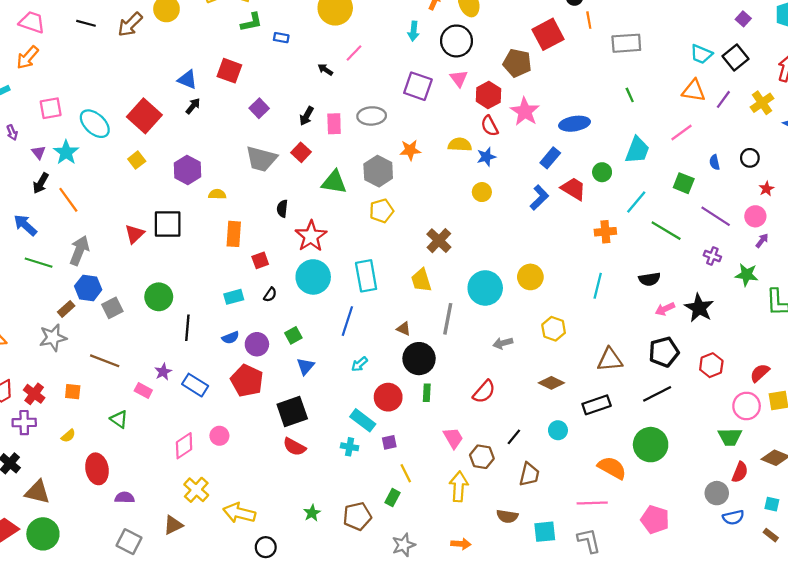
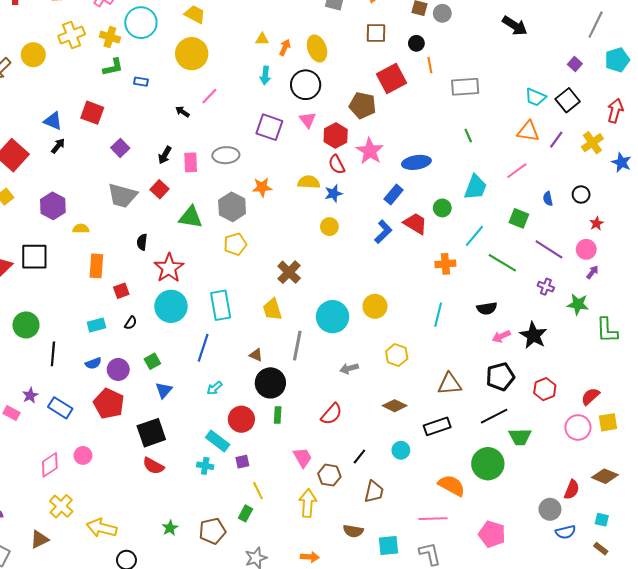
green trapezoid: (730, 437) -> (520, 437), moved

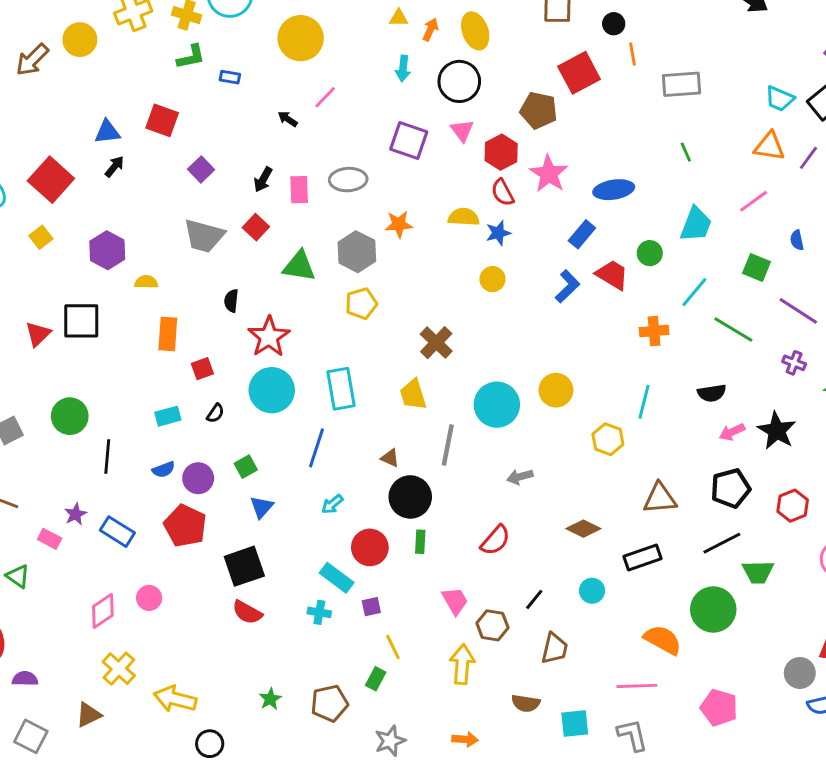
blue triangle: (53, 121) -> (107, 132), turned -30
yellow hexagon: (397, 355) -> (608, 439), moved

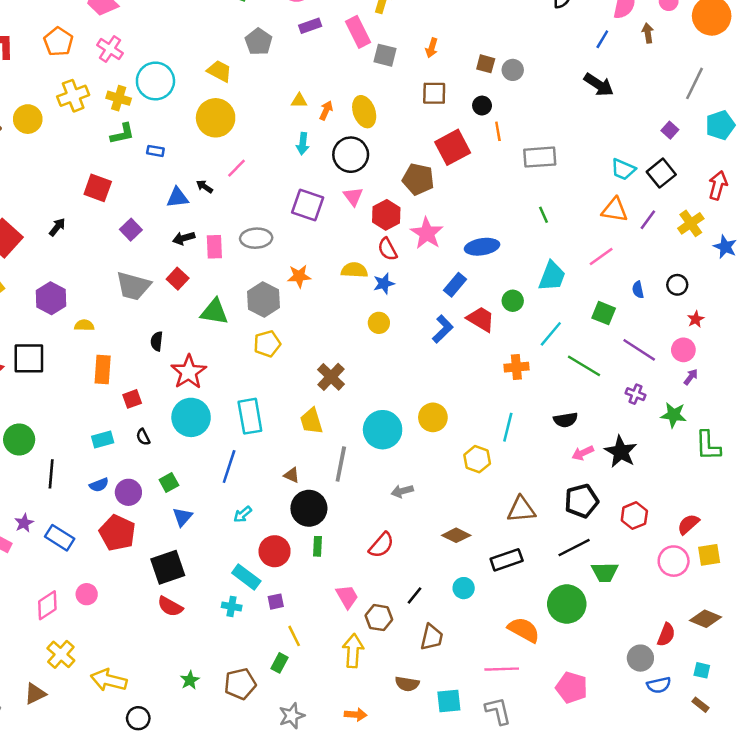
blue triangle: (107, 132) -> (178, 198), moved
black arrow: (263, 180) -> (184, 238), turned 45
black semicircle: (215, 413) -> (143, 437), turned 119

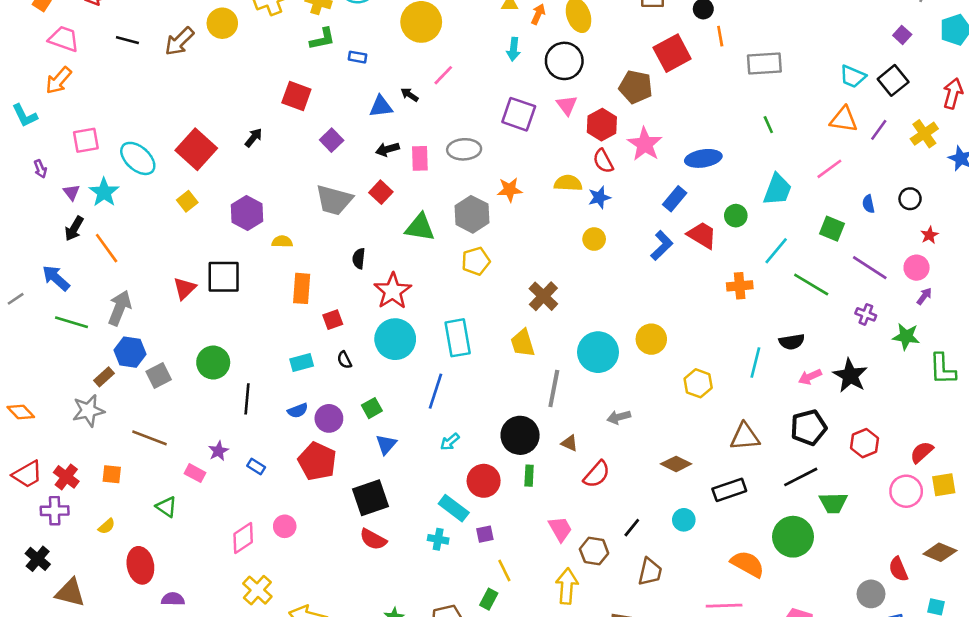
cyan line: (508, 427) -> (755, 363), moved
brown triangle: (292, 475) -> (569, 443), moved
blue rectangle: (60, 538) -> (256, 467), size x0.6
red semicircle: (666, 635) -> (898, 569), turned 135

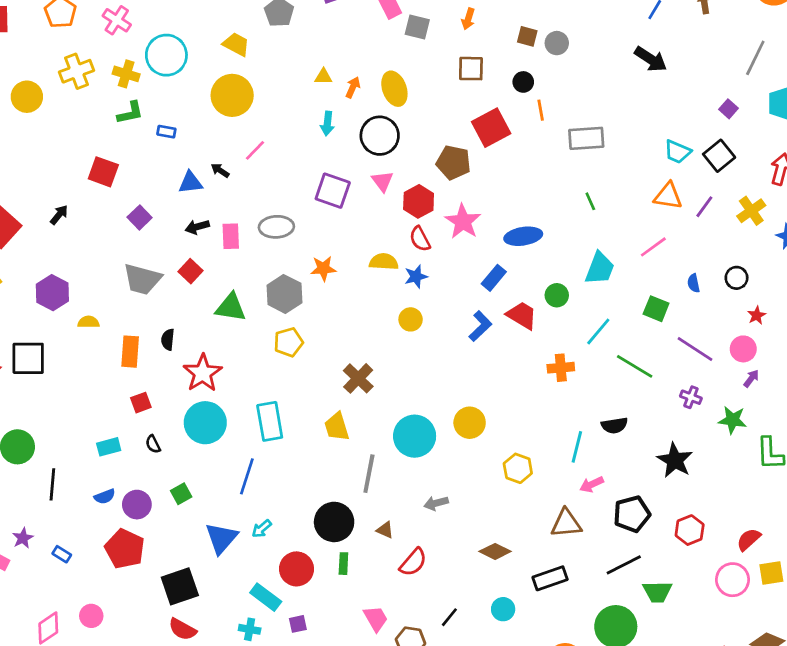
orange rectangle: (302, 288) -> (130, 352), moved
pink arrow: (810, 377) -> (592, 484), moved
blue triangle: (386, 444) -> (221, 538), moved, size x1.5

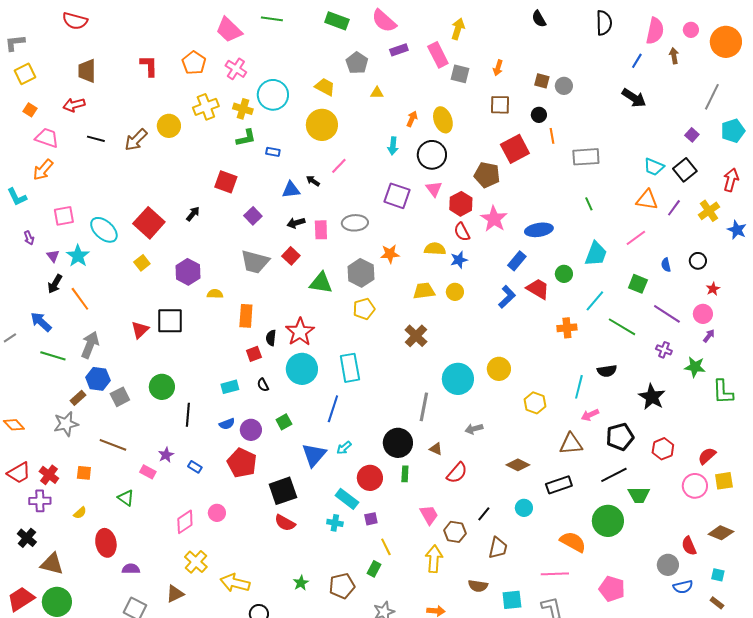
yellow triangle: (323, 77) -> (377, 93), moved
black semicircle: (168, 340) -> (271, 338), moved
yellow trapezoid: (337, 427) -> (424, 291), moved, turned 100

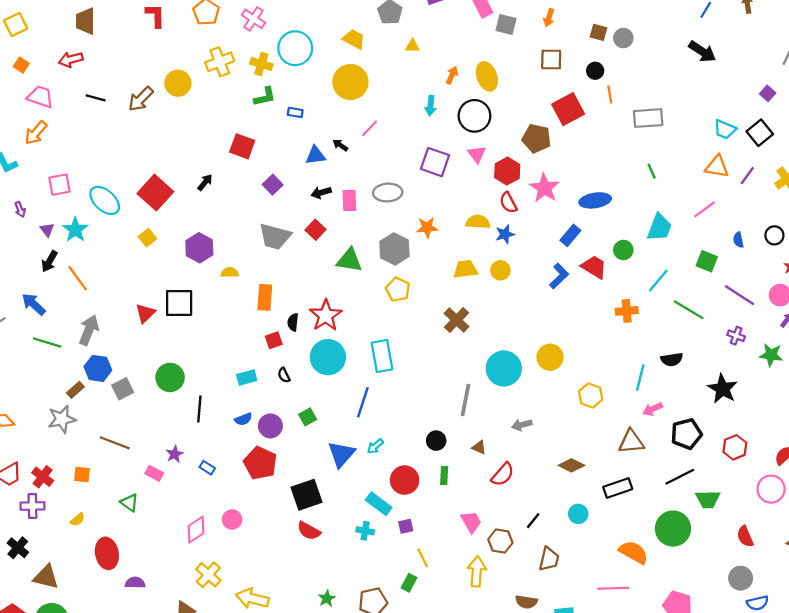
yellow pentagon: (364, 309) -> (398, 289), turned -30
black circle: (398, 443) -> (436, 441), size x0.6
red semicircle: (689, 546) -> (745, 536), moved

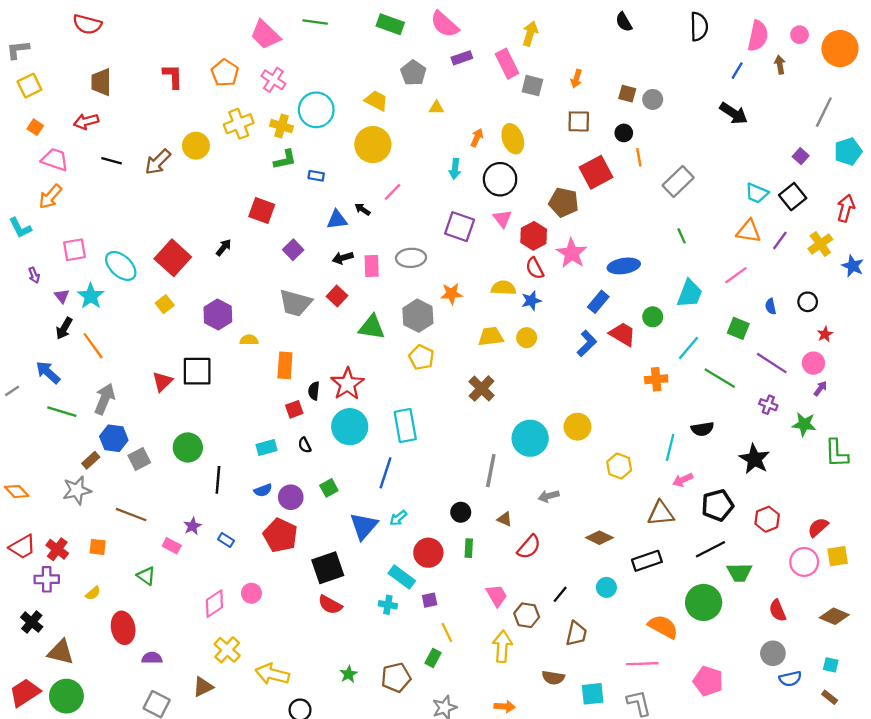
gray rectangle: (648, 118) -> (678, 182), turned -40

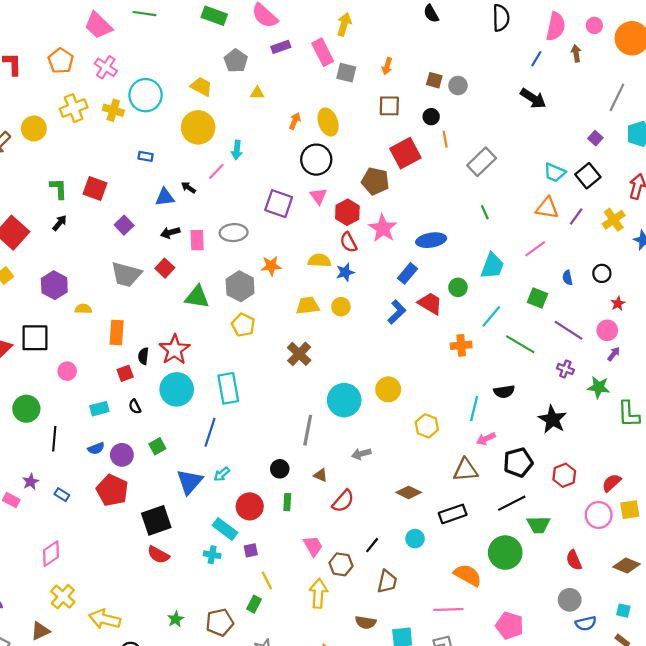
green L-shape: (285, 160) -> (59, 189), moved, turned -80
cyan arrow: (455, 169) -> (237, 150), moved
pink circle: (251, 593) -> (67, 371), moved

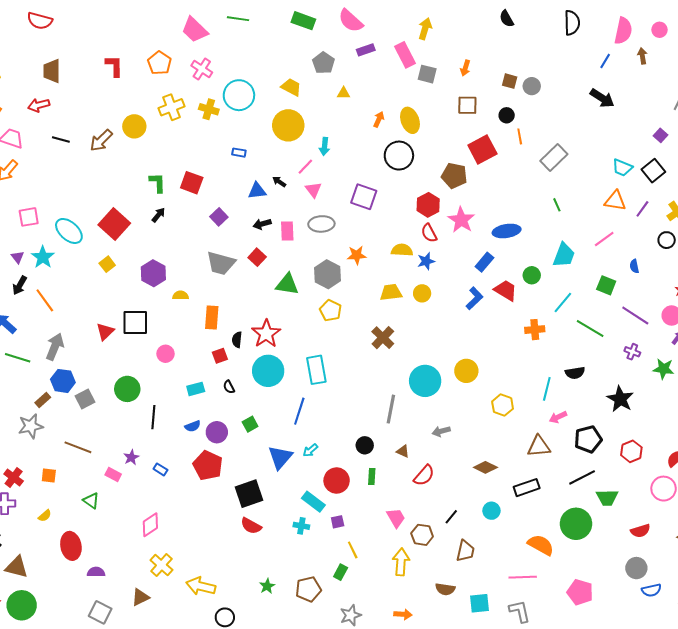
pink triangle: (318, 196) -> (313, 190), moved
black circle: (602, 273) -> (667, 240), moved
red semicircle: (574, 560) -> (640, 531), turned -84

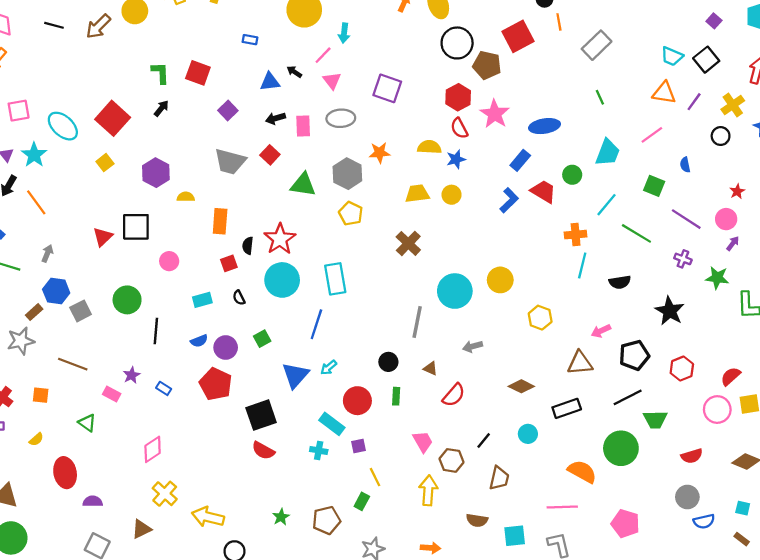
black circle: (399, 156) -> (457, 43), moved
gray arrow: (55, 347) -> (47, 253), size x0.6
cyan line: (547, 389) -> (582, 266), moved

